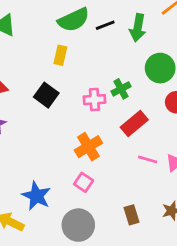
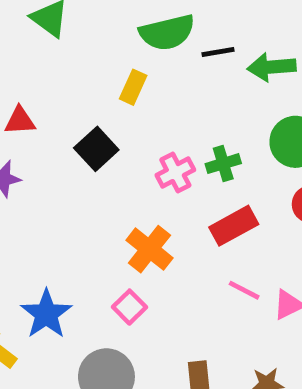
green arrow: (138, 28) -> (272, 67), turned 64
pink cross: (94, 100) -> (175, 173), turned -35
orange cross: (88, 147) -> (150, 249), turned -32

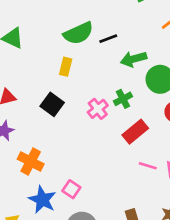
green arrow: (272, 67) -> (134, 59), moved
orange cross: (150, 249) -> (31, 162), moved
pink square: (129, 307) -> (71, 189), moved

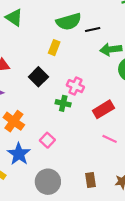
green cross: (123, 99) -> (63, 103), moved, turned 32
pink cross: (98, 109) -> (75, 86), turned -35
pink square: (71, 189) -> (47, 140), moved

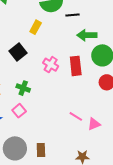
green cross: (63, 103) -> (23, 88), moved
red rectangle: (103, 109) -> (76, 66), moved, turned -72
brown rectangle: (90, 180) -> (41, 150), moved

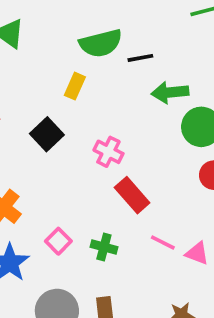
red rectangle: (76, 66) -> (132, 195), moved, turned -30
green cross: (23, 88) -> (104, 247), moved
pink triangle: (94, 124) -> (197, 253), turned 48

